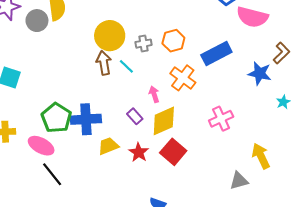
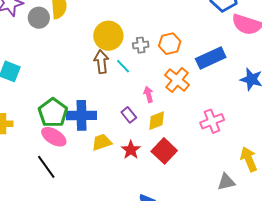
yellow diamond: (164, 121) -> (157, 121), size x0.7
pink ellipse: (41, 146) -> (54, 137), moved

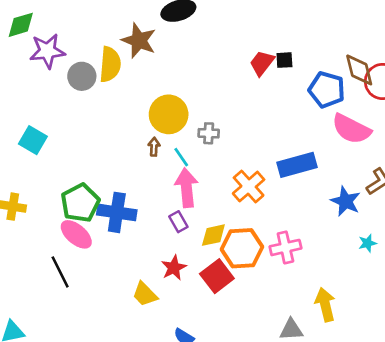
orange hexagon: (170, 44) -> (242, 248), moved, size x1.4
brown arrow: (101, 62) -> (154, 147), size x0.6
pink arrow: (149, 94) -> (186, 188), moved, size x1.8
yellow trapezoid: (102, 142) -> (145, 294), moved, turned -125

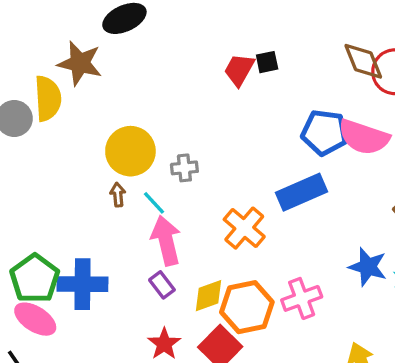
blue pentagon: (327, 90) -> (325, 133), moved
blue star: (346, 201) -> (368, 267), moved

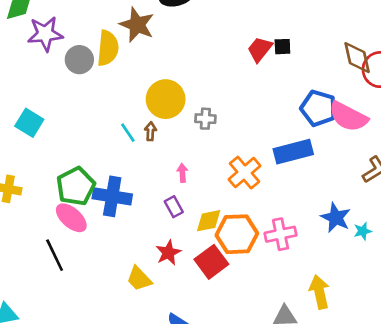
cyan line: (154, 203) -> (128, 133), moved
pink arrow: (166, 241) -> (182, 173), size x0.5

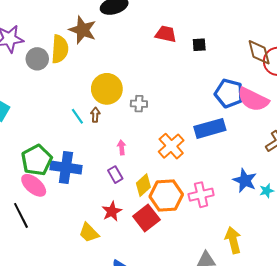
red trapezoid: (260, 49) -> (166, 34), moved, turned 65
yellow diamond: (209, 221) -> (143, 185), turned -30

